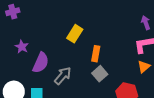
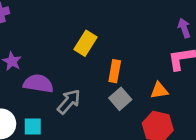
purple semicircle: (41, 63) -> (38, 84), turned -105
orange triangle: (144, 67) -> (159, 90), moved, turned 32

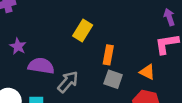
orange triangle: (159, 90) -> (147, 72), turned 35
gray square: (120, 99) -> (113, 79), turned -30

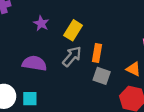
purple star: (18, 46) -> (41, 23), moved
gray arrow: (68, 82) -> (72, 56), moved

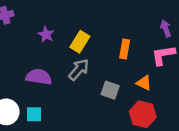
orange rectangle: (97, 53) -> (125, 49), moved

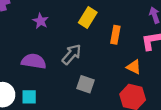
yellow rectangle: (80, 42) -> (88, 17), moved
gray square: (110, 90) -> (85, 84), moved

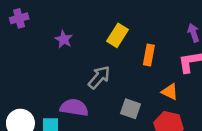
purple semicircle: (34, 61) -> (74, 107), moved
gray square: (85, 84) -> (131, 109), moved

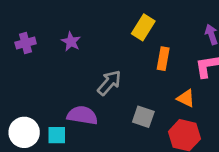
purple cross: (19, 18) -> (26, 43), moved
yellow rectangle: (117, 35) -> (143, 27), moved

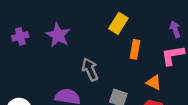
purple star: (71, 42) -> (58, 35), size x1.5
gray arrow: (109, 83) -> (90, 69), turned -65

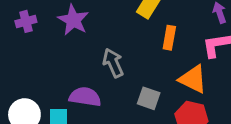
orange triangle: (154, 82) -> (193, 79), size x1.5

